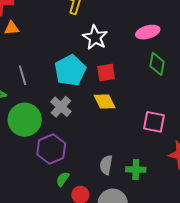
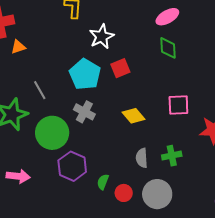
pink ellipse: (148, 32) -> (167, 17), moved
white star: (95, 37) -> (102, 37), turned 30
yellow diamond: (105, 102) -> (133, 116), moved
purple hexagon: (51, 149) -> (72, 166), moved

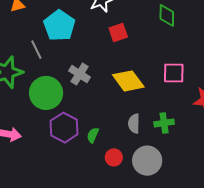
cyan pentagon: (85, 74) -> (59, 26), moved
yellow diamond: (133, 116) -> (128, 81), size x1.4
green semicircle: (103, 182) -> (93, 135), moved

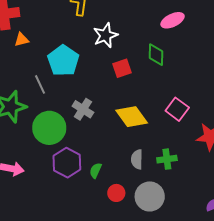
green diamond: (167, 15) -> (156, 55), moved
pink square: (174, 73) -> (177, 109), turned 35

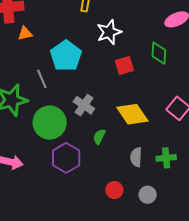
green semicircle: (96, 170) -> (99, 137), moved
gray circle: (150, 196) -> (148, 195), size x0.6

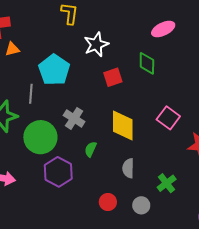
gray line: (42, 79) -> (31, 94), turned 30
yellow diamond: (132, 114) -> (123, 126), turned 36
green cross: (166, 158) -> (167, 183), moved, turned -30

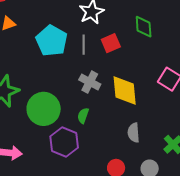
gray line: (31, 94) -> (84, 45), moved
gray cross: (74, 118) -> (90, 82), moved
green semicircle: (91, 149) -> (83, 116), moved

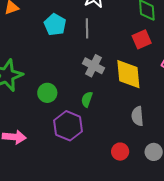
cyan pentagon: (52, 41) -> (55, 25), size x0.7
red square: (111, 43) -> (142, 39), moved
green circle: (44, 109) -> (47, 93), size x0.6

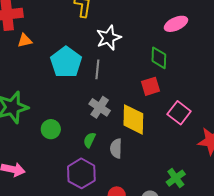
cyan pentagon: (55, 25) -> (66, 62), size x1.4
gray semicircle: (137, 116) -> (116, 148), moved
purple hexagon: (68, 126) -> (81, 173), moved

